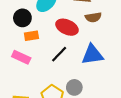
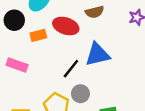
orange rectangle: (31, 36) -> (38, 35), moved
black line: (59, 54) -> (71, 69), moved

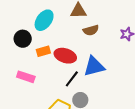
red ellipse: (66, 26) -> (65, 56), moved

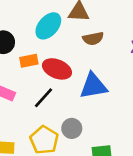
cyan ellipse: (44, 20) -> (48, 26), moved
black line: (72, 79) -> (43, 98), moved

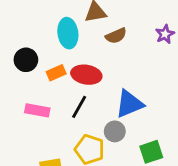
cyan ellipse: (48, 26) -> (68, 33), turned -36
blue triangle: (93, 86) -> (129, 104), moved

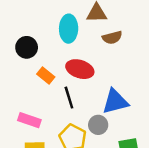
orange rectangle: (56, 73) -> (46, 76), moved, turned 54
black line: (79, 107) -> (69, 98), turned -55
pink rectangle: (37, 110) -> (29, 120), moved

